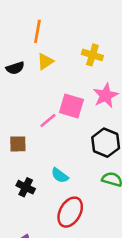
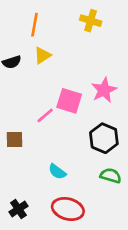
yellow cross: (92, 55) -> (91, 21), moved
black cross: (26, 187) -> (18, 209), moved, turned 30
red ellipse: (70, 212) -> (68, 209), turned 76

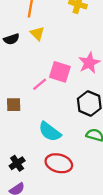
yellow triangle: (42, 55) -> (37, 33), turned -42
cyan semicircle: (57, 172) -> (50, 132), size x1.5

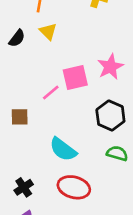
black semicircle: (11, 39) -> (17, 38), turned -35
pink square: (60, 72) -> (75, 78), turned -30

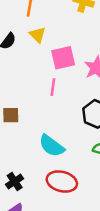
pink square: (75, 78) -> (63, 58), moved
pink line: (51, 92) -> (53, 87), moved, turned -42

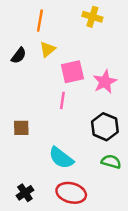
yellow triangle: (38, 35) -> (47, 49), turned 35

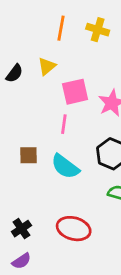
orange line: (40, 21) -> (61, 28), moved
brown square: (21, 128) -> (29, 155), moved
cyan semicircle: (61, 158) -> (65, 166), moved

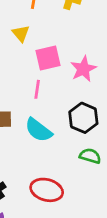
yellow triangle: (47, 66) -> (21, 33), turned -30

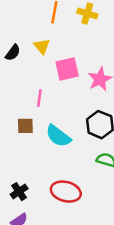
pink line: (37, 89) -> (39, 98), moved

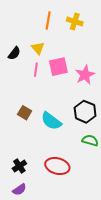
pink line: (39, 98) -> (36, 70), moved
brown square: (25, 126) -> (25, 113), turned 32

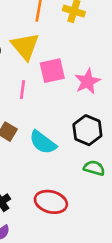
yellow triangle: (38, 48) -> (25, 46), size x1.6
pink line: (36, 70) -> (22, 90), moved

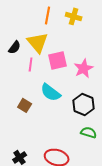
pink line: (22, 90) -> (31, 64), moved
cyan semicircle: (43, 142) -> (51, 92), moved

